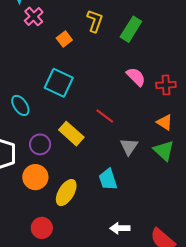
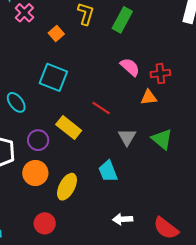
orange triangle: (165, 122) -> (149, 97), moved, turned -36

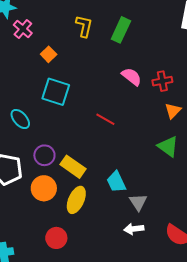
orange square: (56, 33) -> (49, 54), moved
orange triangle: (149, 97) -> (173, 111), moved, turned -36
yellow rectangle: (69, 127) -> (73, 167), moved
gray triangle: (127, 137) -> (138, 202), moved

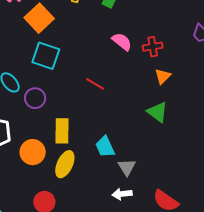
orange square: (49, 54) -> (39, 18), size x1.8
purple circle: (44, 155) -> (35, 98), moved
yellow rectangle: (73, 167) -> (62, 131), turned 55

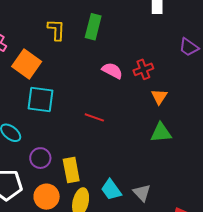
purple circle: (35, 98) -> (40, 158), moved
green triangle: (157, 112) -> (161, 133), turned -30
cyan trapezoid: (105, 147) -> (111, 190), moved

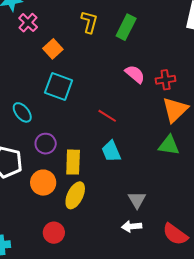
orange square: (27, 64) -> (53, 49), size x0.7
orange triangle: (159, 97) -> (175, 110), size x1.6
cyan trapezoid: (111, 190) -> (111, 151), moved

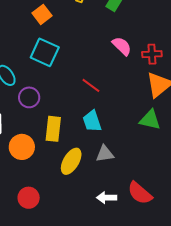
purple circle: (46, 144) -> (29, 97), moved
yellow ellipse: (75, 195) -> (71, 161), moved
gray triangle: (137, 200) -> (105, 154), moved, turned 48
red semicircle: (175, 234) -> (140, 193), moved

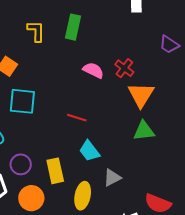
red cross: (152, 54) -> (124, 68), turned -30
purple circle: (29, 97) -> (21, 164), moved

